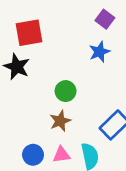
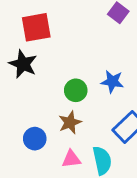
blue star: (99, 52) -> (112, 82), moved, turned 30
blue circle: (33, 155) -> (35, 139), moved

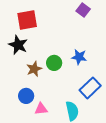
brown star: (70, 123) -> (34, 69), moved
pink triangle: (71, 159) -> (41, 109), moved

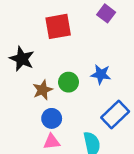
red square: (27, 20) -> (58, 26), moved
blue circle: (26, 96) -> (52, 118), moved

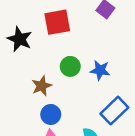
black star: (22, 59) -> (20, 39), moved
green circle: (69, 82) -> (70, 66), moved

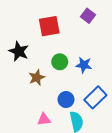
black star: (20, 39) -> (19, 51), moved
blue circle: (51, 114) -> (66, 100), moved

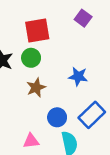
green circle: (60, 62) -> (31, 58), moved
brown star: (37, 78) -> (36, 88), moved

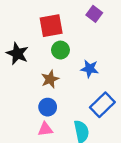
green circle: (31, 58) -> (60, 50), moved
blue circle: (57, 117) -> (48, 107), moved

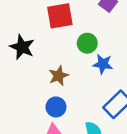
green circle: (60, 50) -> (87, 43), moved

